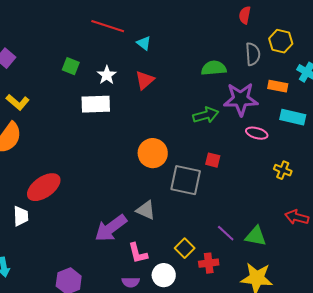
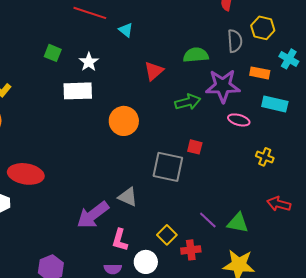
red triangle: (145, 80) -> (154, 71), moved
orange circle: (153, 153) -> (124, 121), moved
red ellipse: (44, 187) -> (26, 174), turned 44
pink L-shape: (138, 253) -> (120, 240), turned 30

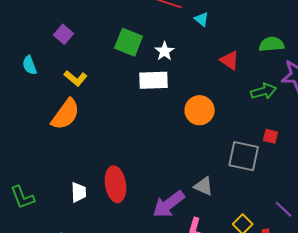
green square: (53, 53) -> (129, 42), size x1.6
red triangle: (154, 71) -> (230, 60), turned -45
red ellipse: (26, 174) -> (116, 184), moved, turned 72

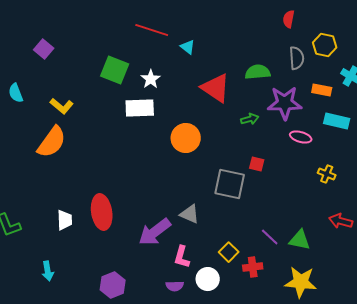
purple square: (64, 34) -> (44, 49), moved
red triangle: (230, 60) -> (216, 88), size x1.5
green arrow: (264, 91) -> (250, 119), size x0.7

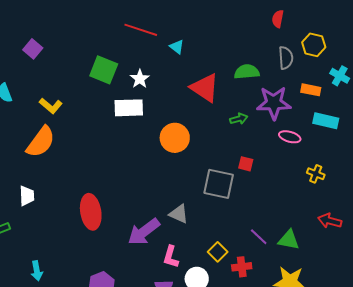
white trapezoid: (65, 220) -> (27, 196), moved

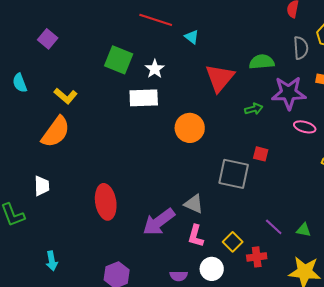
red triangle: (205, 88) -> (220, 78), turned 36
green triangle: (289, 240) -> (304, 230), size x0.7
pink L-shape: (171, 257) -> (196, 236), moved

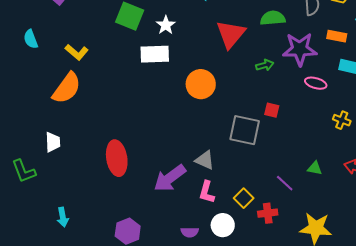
green triangle: (304, 230) -> (315, 168), moved

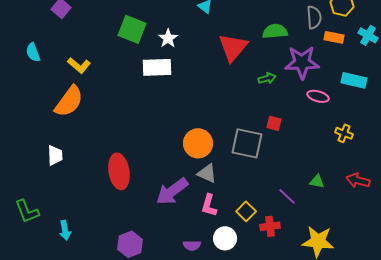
orange rectangle: (337, 36) -> (334, 37), moved
orange circle: (201, 84) -> (198, 143), moved
green L-shape: (24, 171) -> (27, 211), moved

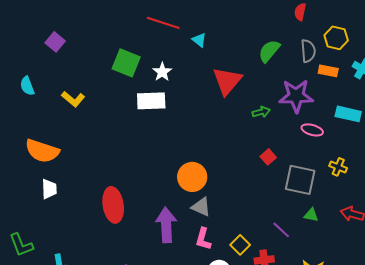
green semicircle: (275, 31) -> (269, 51), moved, turned -45
orange semicircle: (69, 101) -> (42, 151), moved, turned 72
red square: (274, 123) -> (268, 157), turned 35
gray square: (247, 143) -> (300, 180), moved
purple arrow: (172, 191) -> (166, 225), turned 124

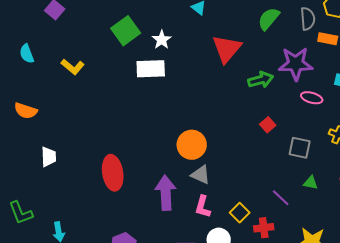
green square: (126, 63) -> (126, 31), turned 32
green arrow: (261, 112) -> (261, 80), size x1.4
orange semicircle: (42, 151) -> (26, 111), moved, size x0.7
gray square: (300, 180) -> (300, 148), size x0.7

